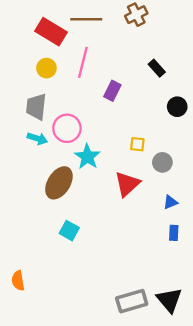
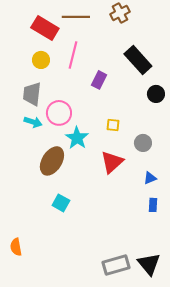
black rectangle: (157, 68) -> (138, 60), size x1.8
yellow square: (137, 144) -> (113, 125), moved

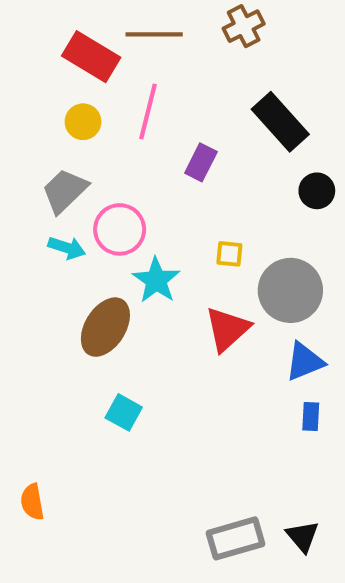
gray trapezoid: (32, 94) -> (65, 191), turned 40
gray circle: (143, 143) -> (290, 290), size x1.8
blue triangle: (150, 178) -> (305, 362), size x1.5
black triangle: (149, 264) -> (303, 536), size x0.7

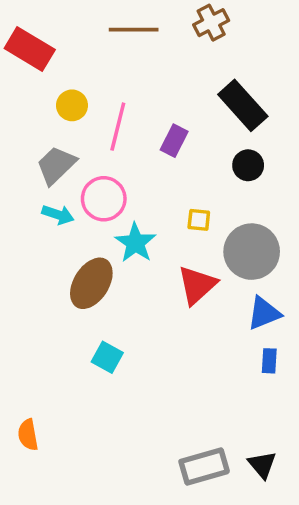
red rectangle: (91, 57) -> (30, 49), moved
pink line: (148, 112) -> (118, 127), moved
black circle: (317, 191) -> (248, 165), moved

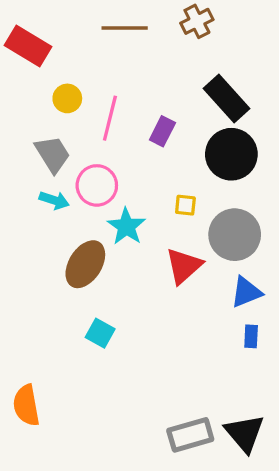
gray trapezoid: (56, 165) -> (53, 154), turned 102
black circle: (248, 165) -> (231, 154), size x1.8
orange semicircle: (28, 435) -> (26, 405), size x1.4
black triangle: (262, 465) -> (245, 433), size x1.5

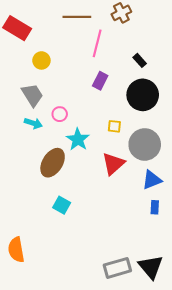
black rectangle: (226, 98) -> (140, 60), size x0.5
pink line: (110, 118) -> (97, 43), moved
pink circle: (97, 185) -> (60, 114), size x0.6

